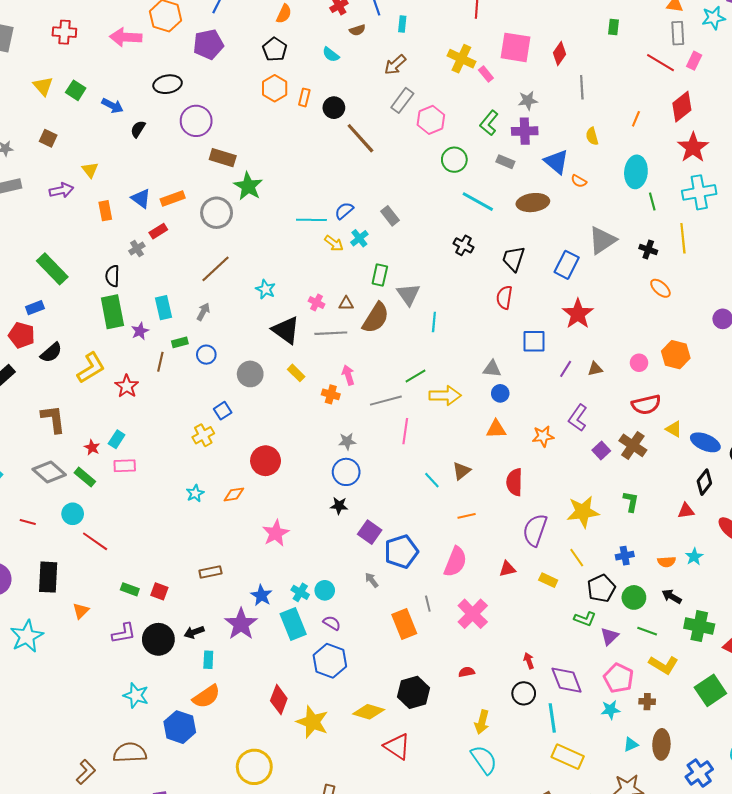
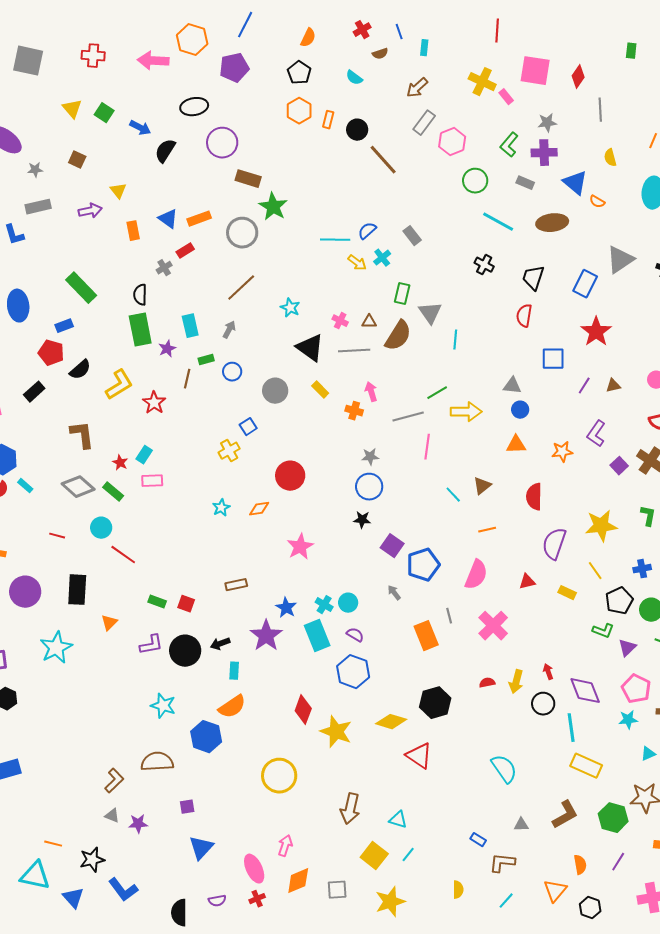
black semicircle: (138, 129) -> (165, 151), size x1.4
yellow arrow: (482, 722) -> (516, 682), moved

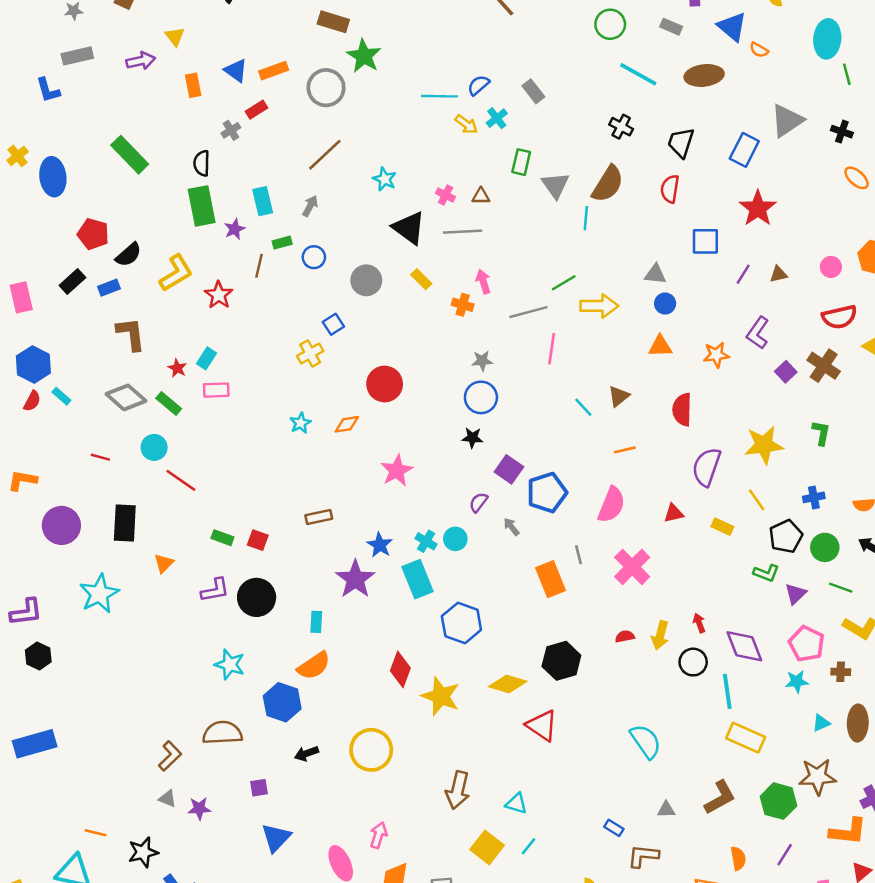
blue rectangle: (64, 326) -> (109, 288), moved
brown semicircle: (398, 336) -> (608, 184), moved
purple semicircle: (355, 635) -> (478, 502), moved, turned -84
black arrow: (220, 644) -> (307, 754), moved

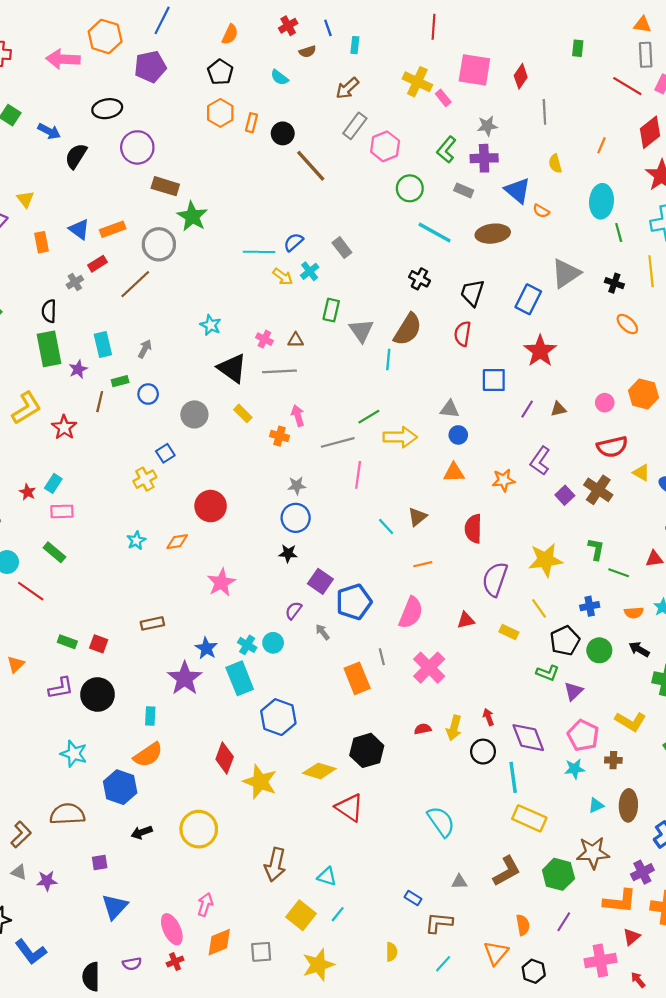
brown line: (325, 155) -> (135, 284), moved
green rectangle: (169, 404) -> (54, 552), moved
green line: (841, 588) -> (619, 573), moved

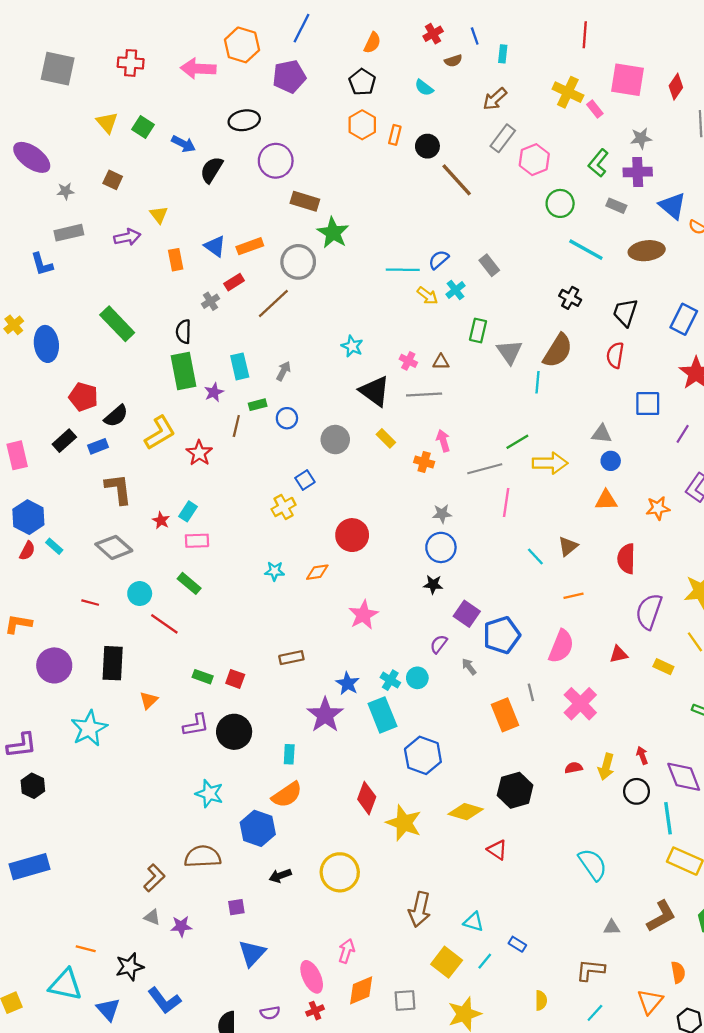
cyan star: (136, 540) -> (275, 571), turned 30
red triangle: (349, 808) -> (497, 850), size x0.7
blue rectangle: (413, 898) -> (517, 944), moved

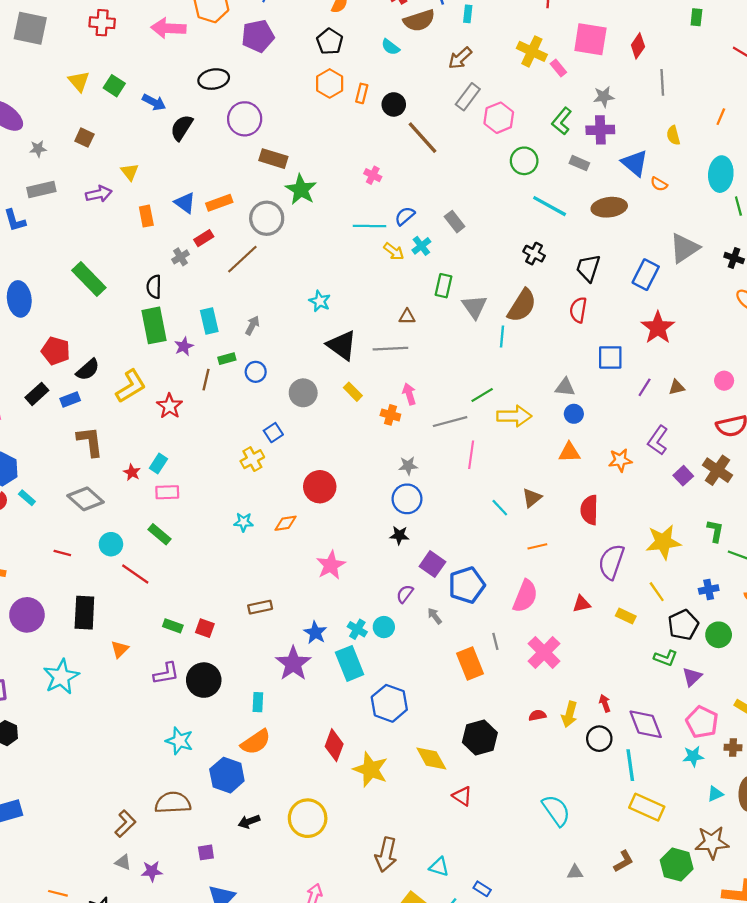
brown semicircle: (453, 61) -> (419, 20), size x1.8
pink cross: (408, 361) -> (373, 175), moved
yellow diamond: (466, 812) -> (431, 759), turned 44
brown L-shape: (661, 916) -> (624, 861), size x0.7

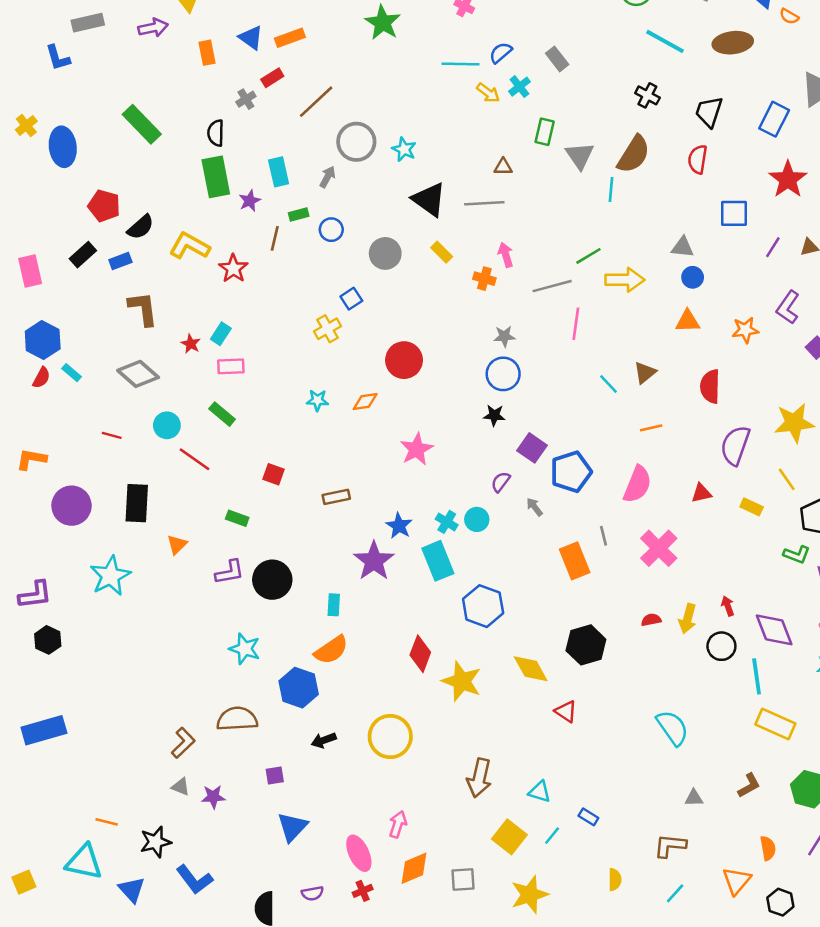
gray circle: (267, 218) -> (356, 142), moved
yellow L-shape: (131, 386) -> (189, 246), turned -120
red square: (205, 628) -> (274, 474), moved

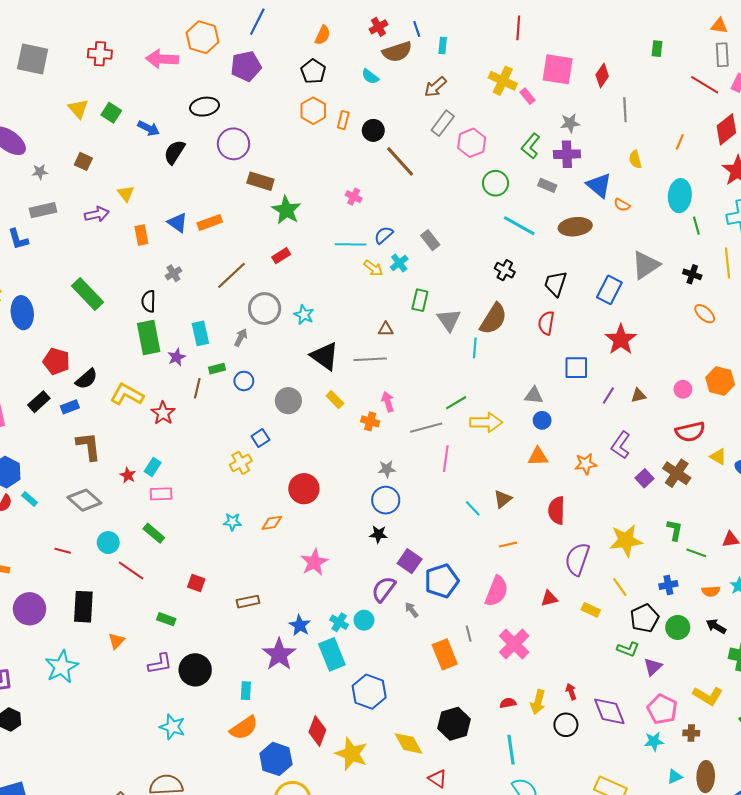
red rectangle: (272, 78) -> (281, 256), moved
purple semicircle: (501, 482) -> (384, 589), size x1.5
cyan line: (757, 676) -> (511, 750), moved
blue hexagon: (299, 688) -> (276, 759), moved

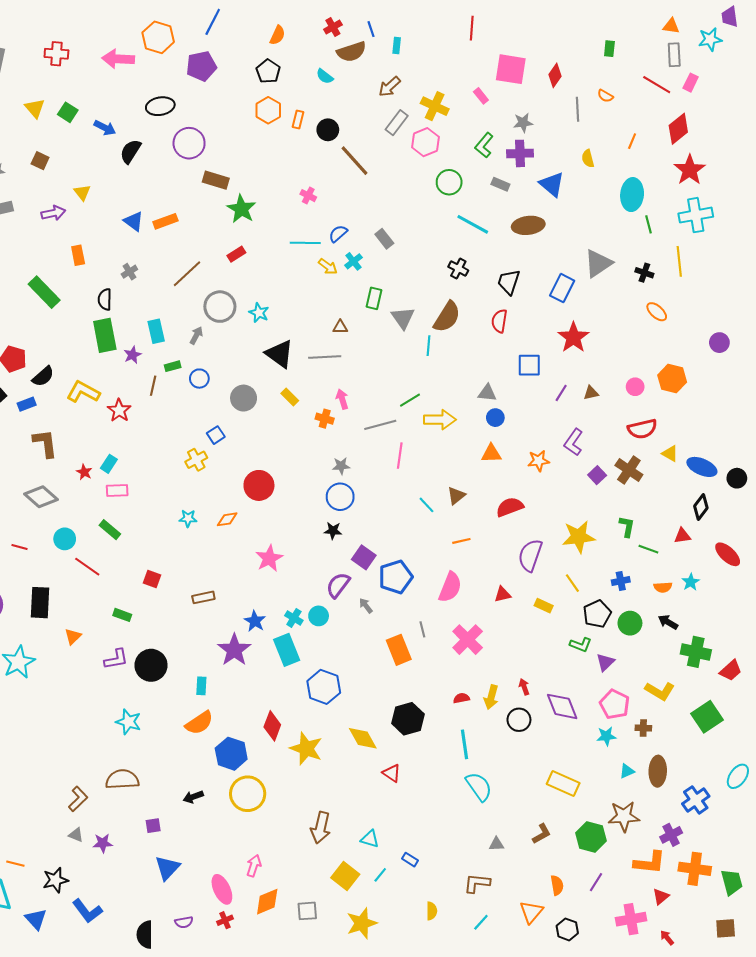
yellow cross: (503, 81) -> (435, 106), moved
orange semicircle: (622, 205) -> (605, 96), moved
orange rectangle: (141, 235) -> (78, 255), moved
red semicircle: (557, 510) -> (510, 507), turned 68

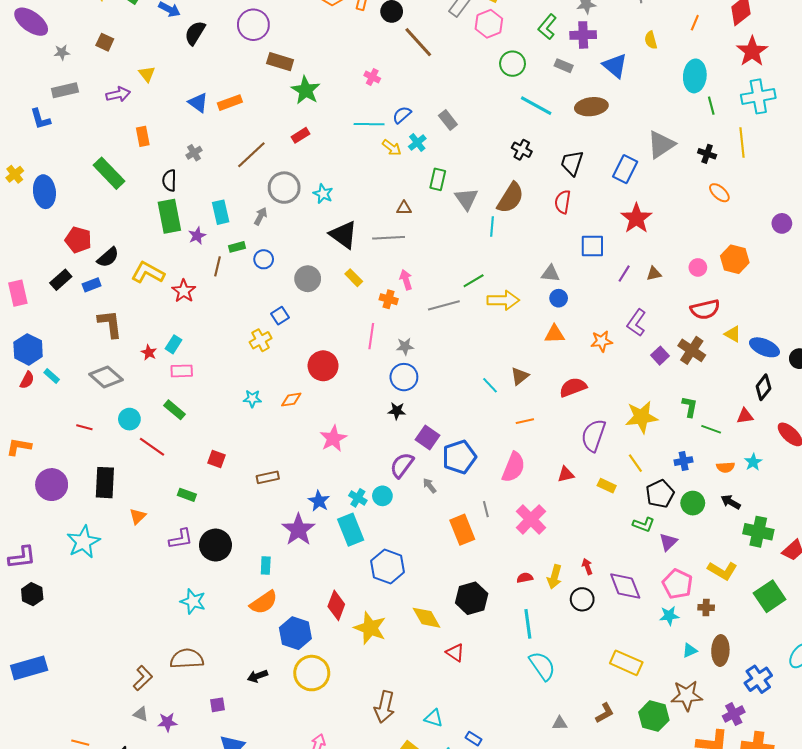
pink line: (400, 456) -> (371, 336), moved

